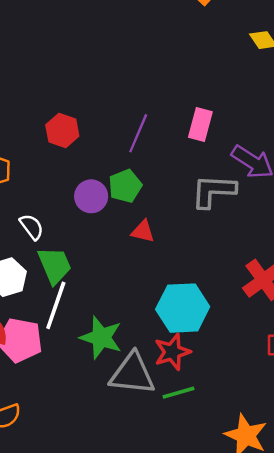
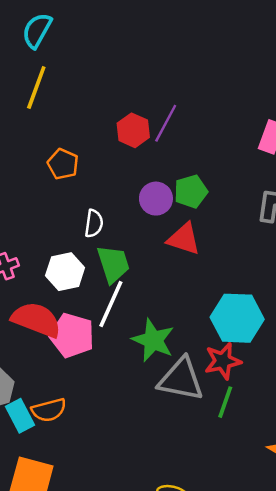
purple line: (138, 133) -> (166, 123), moved
white semicircle: (32, 227) -> (94, 224), turned 40
red triangle: (143, 231) -> (184, 239), moved, size x1.4
green line: (179, 393) -> (225, 402), turned -60

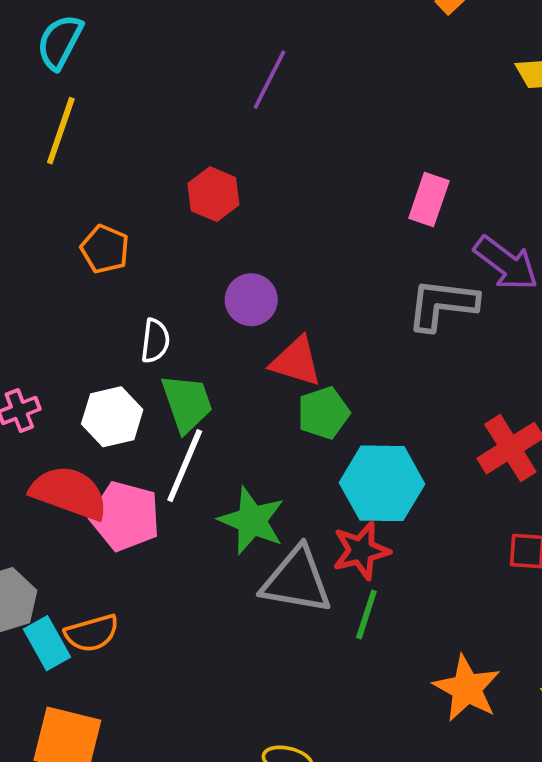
purple line: (166, 123) -> (270, 80), moved
green pentagon: (191, 191) -> (323, 413), moved

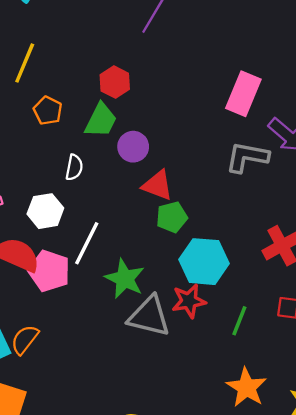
yellow line: (61, 131) -> (25, 63), moved
pink rectangle: (429, 199) -> (243, 94), size x1.4
green trapezoid: (187, 403) -> (101, 120), moved, turned 42
green line: (366, 614) -> (239, 321), moved
orange semicircle: (92, 633) -> (25, 340), turned 140

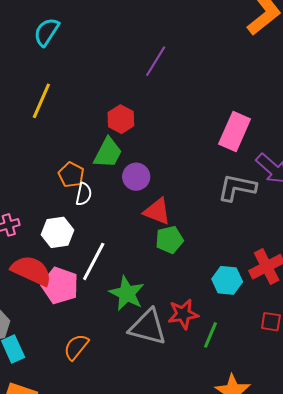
orange pentagon: (48, 111) -> (71, 175), moved
cyan hexagon: (204, 262) -> (227, 280), moved, size x0.7
green line: (239, 321) -> (211, 335), moved
orange semicircle: (25, 340) -> (76, 347), moved

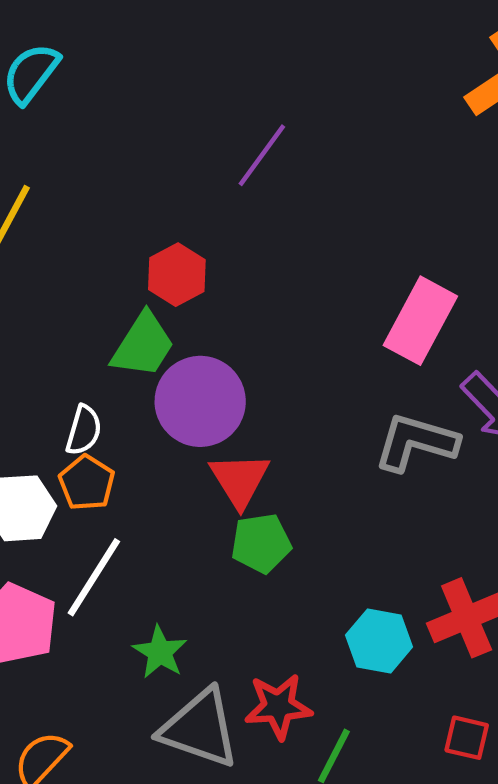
orange pentagon: (71, 175) -> (87, 483), moved
purple circle: (136, 177) -> (200, 401), size x1.5
red triangle: (157, 211) -> (240, 480), turned 32
green star: (127, 293) -> (160, 652), size x0.7

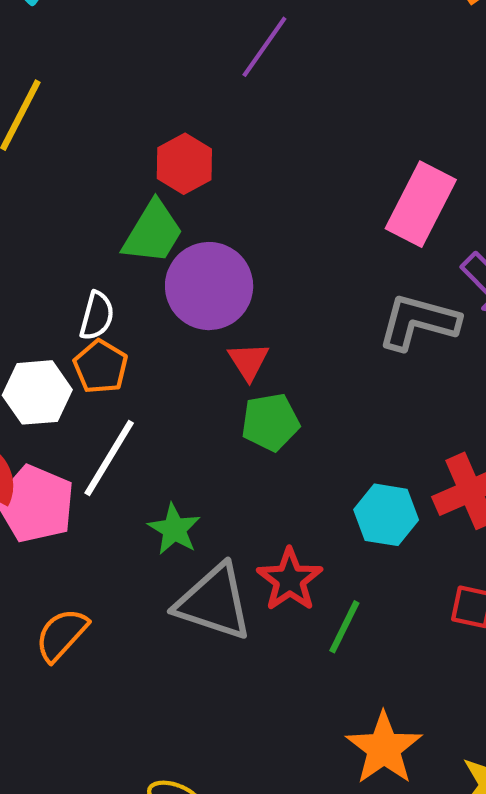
red triangle: (240, 480) -> (249, 361), size x0.7
red star: (278, 706) -> (290, 580), turned -30

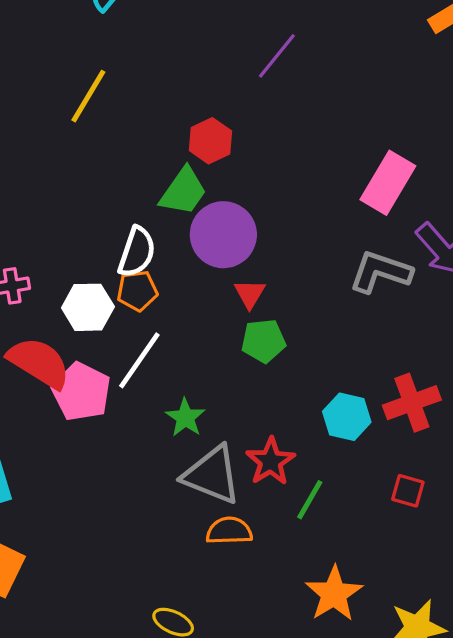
white semicircle: (97, 316) -> (137, 252), size x1.4
orange pentagon: (101, 367) -> (137, 291), turned 30
orange semicircle: (62, 635) -> (229, 531), moved, turned 42

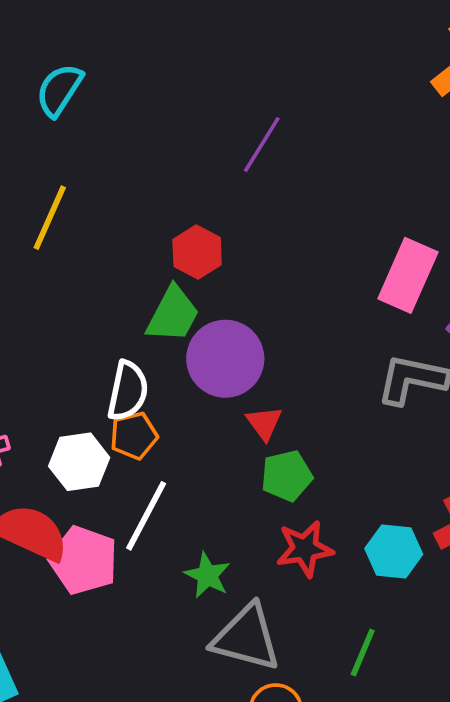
red star: (271, 461) -> (305, 549), moved, turned 30

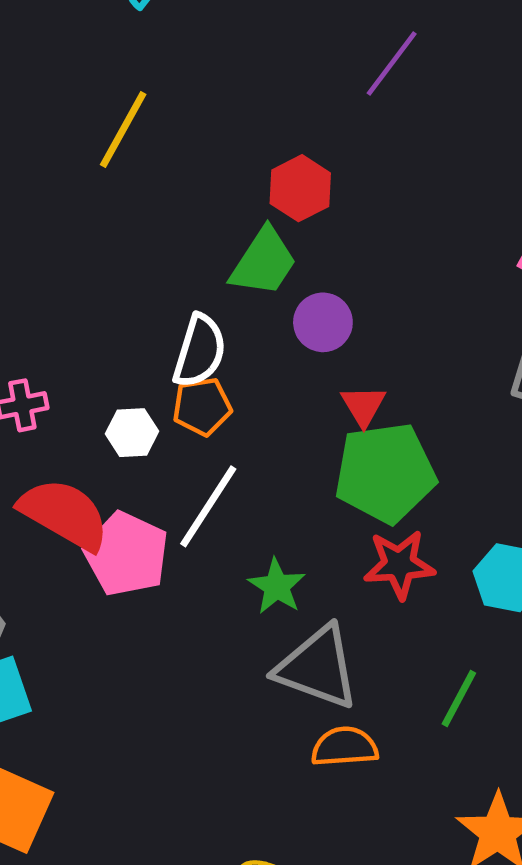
purple circle: (225, 359) -> (323, 322), size x0.6
white hexagon: (79, 462) -> (132, 433), size x0.7
green pentagon: (287, 476) -> (385, 473), size x1.6

